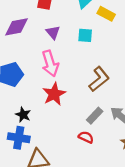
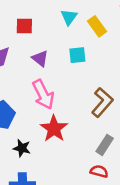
yellow rectangle: (106, 14) -> (97, 26), turned 36
black star: (23, 115) -> (22, 148), moved

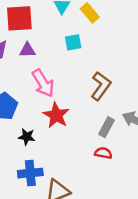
red square: (24, 26) -> (19, 18), size x1.6
purple triangle: (40, 58) -> (27, 50), moved, turned -36

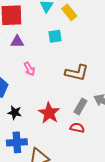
pink arrow: (43, 83) -> (29, 69), size x0.6
brown L-shape: (101, 86) -> (77, 73), turned 65
red star: (56, 115) -> (49, 113), moved

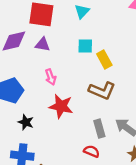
yellow rectangle: (69, 12) -> (104, 59), moved
gray rectangle: (80, 106) -> (99, 129), turned -56
red star: (49, 113) -> (61, 106), moved, turned -30

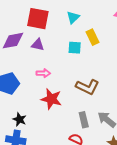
yellow rectangle: (104, 59) -> (93, 37), moved
pink arrow: (51, 77) -> (43, 73), turned -72
black star: (26, 122) -> (20, 119), moved

